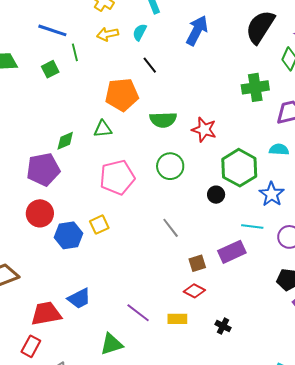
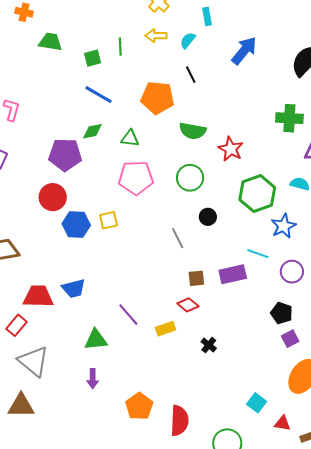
blue line: (52, 30) -> (99, 95), moved
green triangle: (103, 129) -> (130, 138), moved
black circle: (216, 195) -> (208, 217), moved
yellow rectangle: (177, 319) -> (166, 329), turned -30

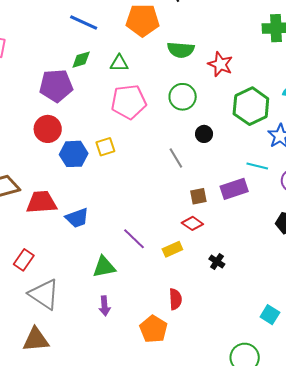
red trapezoid: (38, 296) -> (42, 202), moved
red semicircle: (179, 421) -> (175, 299), moved, size x0.7

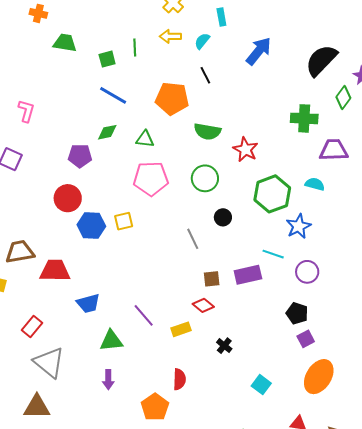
purple pentagon: (56, 86) -> (80, 156), size x0.7
blue trapezoid: (77, 218) -> (88, 303), moved
cyan square: (270, 315) -> (261, 385), moved

